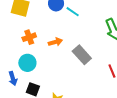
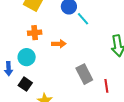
gray rectangle: (82, 55) -> (84, 74), moved

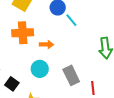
orange cross: (35, 33) -> (23, 33), size x1.5
cyan circle: (27, 57) -> (40, 69), moved

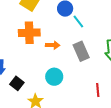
cyan circle: (40, 69) -> (54, 77), moved
gray rectangle: (71, 75) -> (81, 51), moved

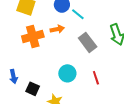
orange arrow: (53, 45) -> (57, 29), moved
red line: (98, 90) -> (96, 78), moved

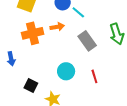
blue arrow: (13, 77) -> (11, 59), moved

